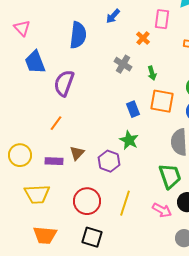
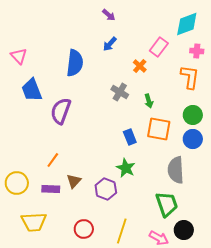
pink rectangle: (162, 19) -> (159, 47), turned 30
orange line: (56, 123) -> (53, 160), moved
red circle: (87, 201) -> (84, 229), size x0.7

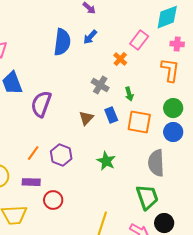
blue semicircle: (75, 63) -> (62, 42), moved
blue rectangle: (130, 137) -> (111, 115), moved
brown triangle: (74, 181) -> (86, 118), moved
purple hexagon: (106, 189) -> (61, 155), moved
red circle: (84, 229) -> (53, 200), moved

